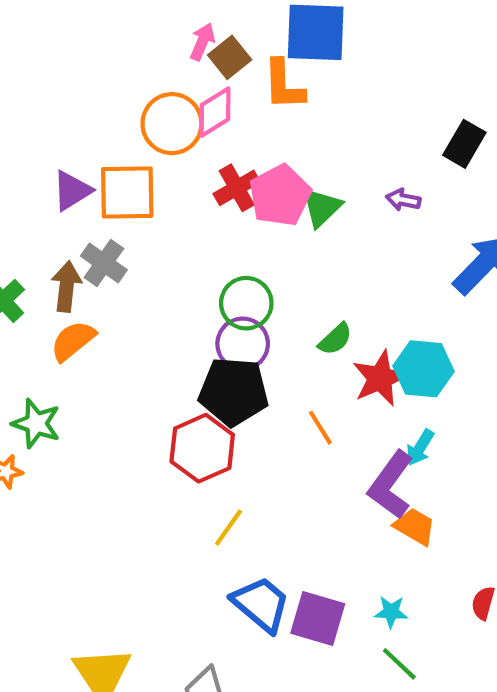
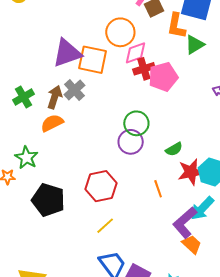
pink diamond: (215, 112) -> (135, 53), moved
purple triangle: (72, 191) -> (67, 53), size x1.5
green triangle: (322, 207) -> (195, 45), moved
black pentagon: (234, 391) -> (48, 200), moved
cyan arrow: (420, 448) -> (202, 208), size x1.5

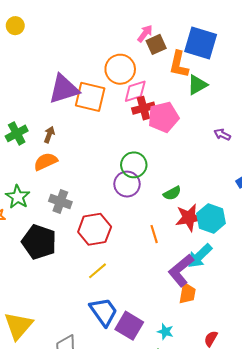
gray cross: (74, 90) -> (60, 201), moved, turned -30
brown arrow: (55, 97) -> (49, 135), size x0.7
orange trapezoid: (192, 244) -> (187, 293), turned 55

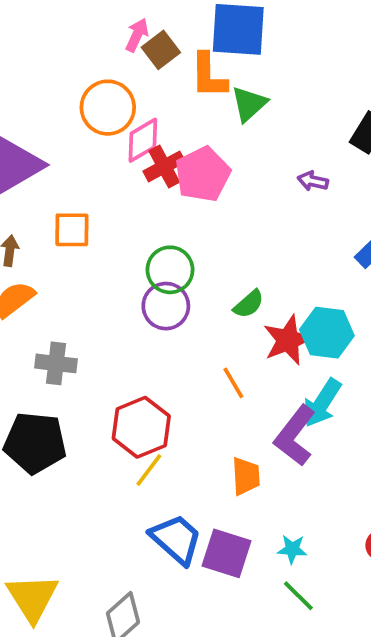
orange square: (90, 97) -> (72, 230), moved, size x0.7
red hexagon: (95, 229) -> (141, 427), moved
orange trapezoid: (187, 293) -> (246, 476), moved

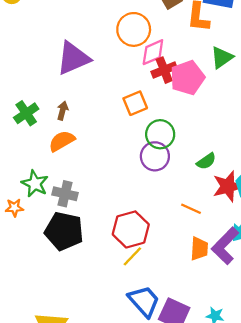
green triangle: (249, 104) -> (222, 57), moved
orange square: (72, 230) -> (135, 103), moved, turned -30
gray cross: (56, 363) -> (65, 194), moved
orange line: (233, 383) -> (191, 209), turned -42
orange trapezoid: (246, 476) -> (199, 249), moved

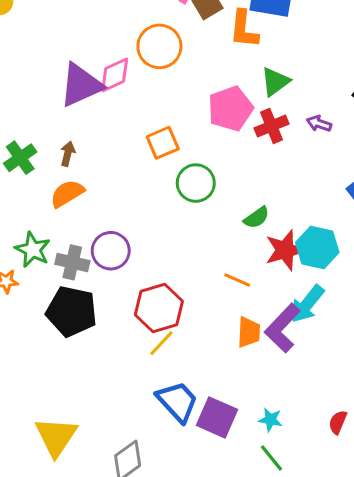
pink diamond: (153, 52) -> (115, 75), moved
red cross: (164, 70) -> (272, 126), moved
purple circle: (155, 156) -> (111, 251), moved

